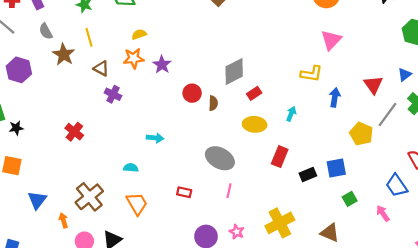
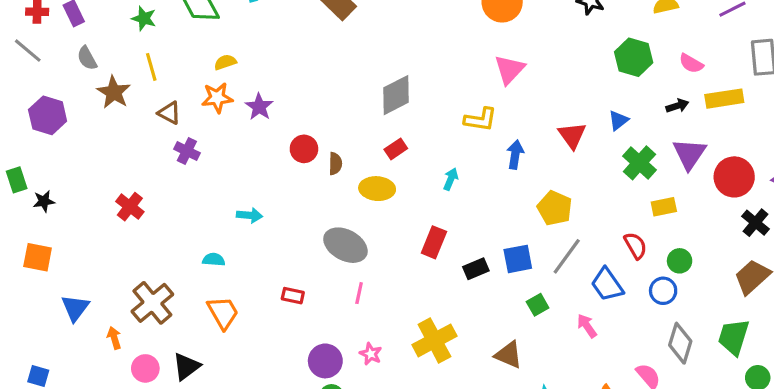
gray diamond: (234, 71) -> (396, 95), moved
gray line: (388, 115) -> (567, 256), moved
yellow ellipse: (255, 124) -> (377, 189), moved

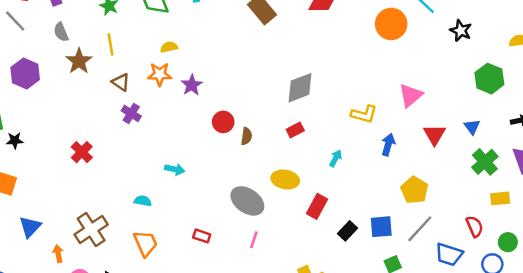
pink triangle: (509, 69) -> (411, 95), moved
blue triangle: (618, 120) -> (472, 127), turned -35
yellow ellipse: (377, 189) -> (285, 179), moved
black rectangle: (476, 269) -> (347, 231), turned -30
blue trapezoid: (607, 284) -> (449, 254), turned -44

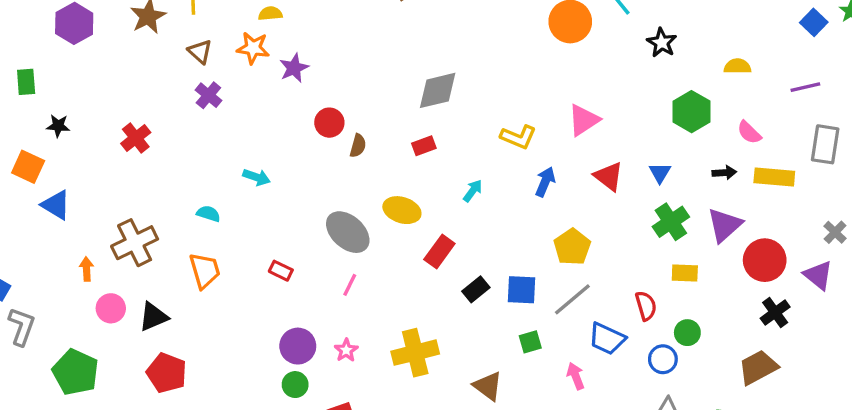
red triangle: (435, 135) -> (609, 176), turned -30
black star: (15, 140) -> (58, 126), moved
blue triangle: (30, 227) -> (56, 205), moved, turned -50

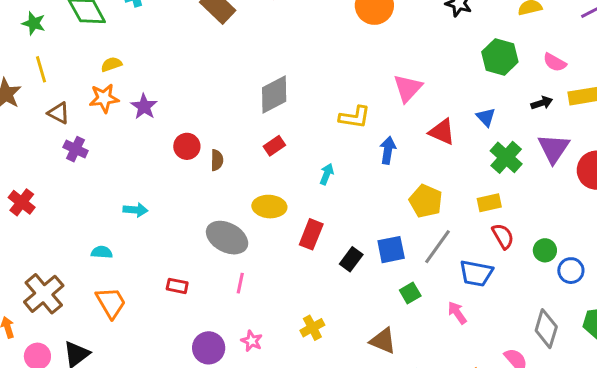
yellow rectangle: (685, 273) -> (489, 203), moved
yellow cross: (415, 353) -> (312, 328), size x0.6
blue circle: (663, 359) -> (571, 271), moved

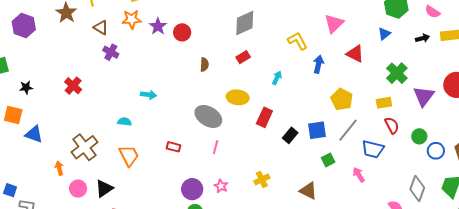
yellow L-shape: (355, 117) -> (298, 41), turned -130
blue triangle: (486, 117) -> (384, 34), moved, turned 32
red circle: (187, 146) -> (182, 32), moved
purple triangle: (554, 148) -> (424, 96), moved

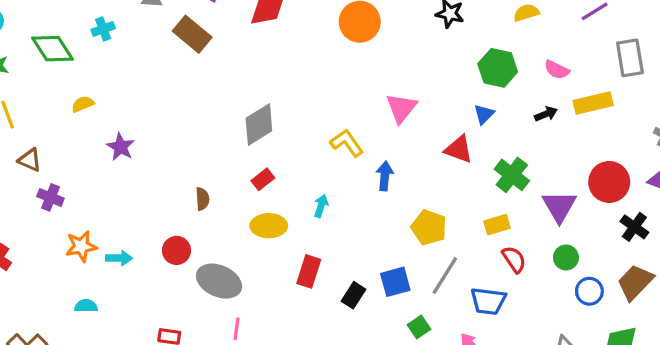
orange star: (132, 19) -> (81, 246), moved
red circle: (182, 32) -> (177, 250), moved
red triangle: (355, 54) -> (459, 149), moved
yellow ellipse: (238, 97) -> (269, 226), moved
green circle: (419, 136) -> (566, 257), moved

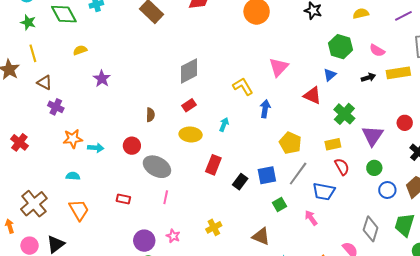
red circle: (609, 182) -> (405, 123), size x0.6

